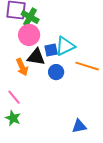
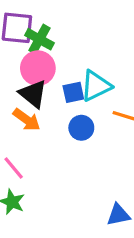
black triangle: (36, 57) -> (33, 94), moved, turned 30
orange arrow: (22, 67) -> (27, 120), turned -30

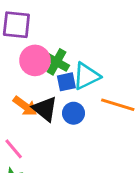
green cross: (39, 39) -> (56, 62), moved
black triangle: (33, 94) -> (45, 109), moved

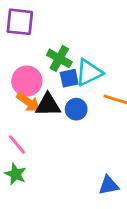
pink circle: (35, 60) -> (27, 81), moved
black triangle: (45, 109) -> (48, 105), turned -40

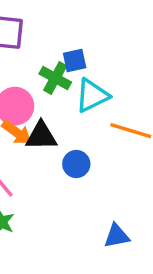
blue square: (69, 78) -> (75, 60), moved
blue circle: (76, 109) -> (76, 164), moved

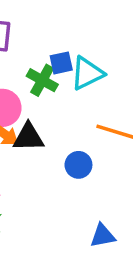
cyan triangle: (92, 96) -> (87, 73), moved
blue circle: (76, 164) -> (78, 165), moved

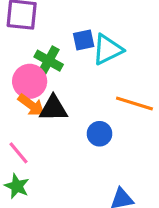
green cross: (42, 80) -> (49, 61), moved

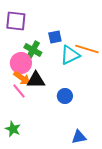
cyan triangle: (107, 50) -> (70, 55), moved
orange line: (134, 104) -> (87, 49), moved
pink line: (18, 153) -> (19, 91), moved

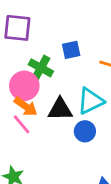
cyan triangle: (70, 55) -> (90, 101), moved
black triangle: (36, 80) -> (60, 109), moved

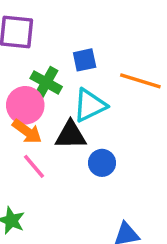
cyan triangle: (90, 101) -> (90, 105), moved
pink line: (22, 124) -> (34, 166), moved

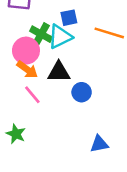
cyan triangle: (90, 105) -> (60, 37), moved

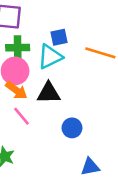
green cross: (41, 34) -> (18, 48), moved, turned -30
blue circle: (82, 92) -> (72, 128), moved

